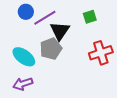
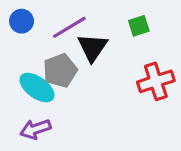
blue circle: (26, 12) -> (22, 21), moved
gray pentagon: (51, 49) -> (60, 71), moved

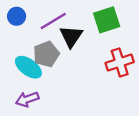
green square: (139, 26) -> (107, 20), size x1.6

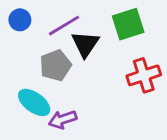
cyan ellipse: (28, 67) -> (34, 102), moved
purple arrow: (27, 99) -> (63, 120), moved

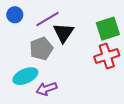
green square: (128, 24) -> (108, 29), moved
cyan ellipse: (34, 102) -> (25, 76), turned -60

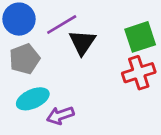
blue circle: (15, 15) -> (19, 19), size x1.5
gray pentagon: (41, 49) -> (25, 59), moved

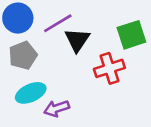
red cross: (139, 73) -> (109, 68), moved

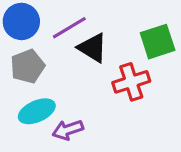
black triangle: (77, 40) -> (93, 48), turned -32

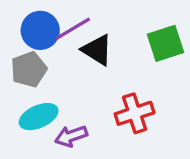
blue circle: (21, 21) -> (40, 30), moved
red cross: (131, 82) -> (135, 113), moved

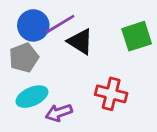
red cross: (135, 113) -> (111, 94), turned 32

